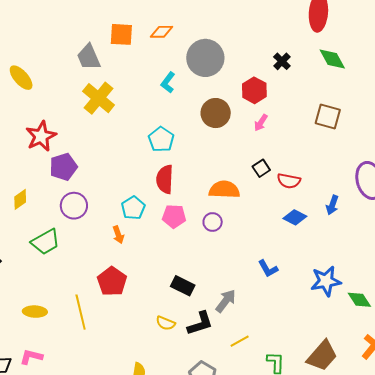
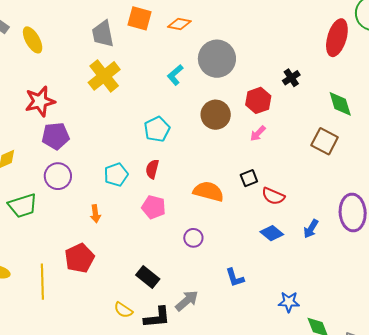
green diamond: (332, 59) -> (340, 104), moved
red semicircle: (165, 179) -> (152, 169), size x0.7
cyan pentagon: (133, 208) -> (116, 175), moved
purple circle: (213, 222) -> (193, 238), moved
blue star: (326, 281) -> (289, 302), size x0.7

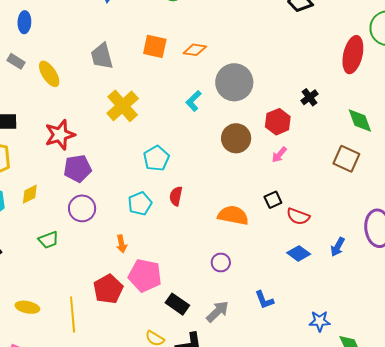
gray trapezoid: (103, 34) -> (102, 56), moved
cyan pentagon: (157, 129) -> (156, 158), moved
green trapezoid: (23, 206) -> (48, 240), size x0.7
pink pentagon: (154, 207) -> (145, 276), moved, size x1.4
gray arrow: (187, 301) -> (217, 312), moved

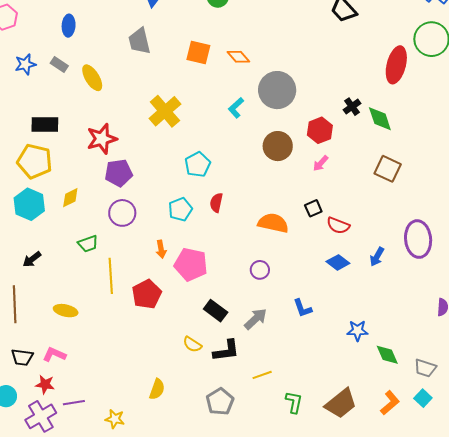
orange diamond: (195, 50) -> (238, 57), turned 40
gray trapezoid: (102, 56) -> (139, 41), moved
green diamond: (360, 121) -> (380, 119), moved
pink pentagon: (145, 276) -> (191, 264), moved
yellow line: (73, 315) -> (111, 276), moved

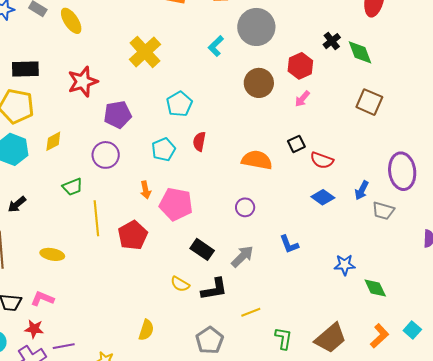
purple pentagon: (119, 173) -> (118, 115), moved
gray trapezoid: (425, 368) -> (383, 211), moved

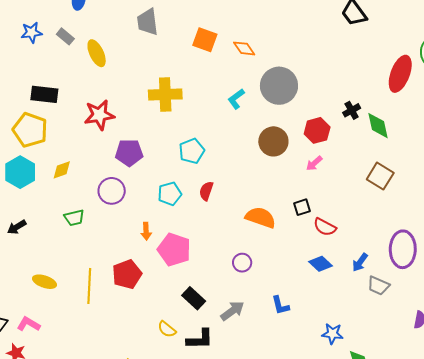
yellow cross: (145, 52) -> (165, 94), turned 32
yellow line: (96, 218) -> (89, 286), moved

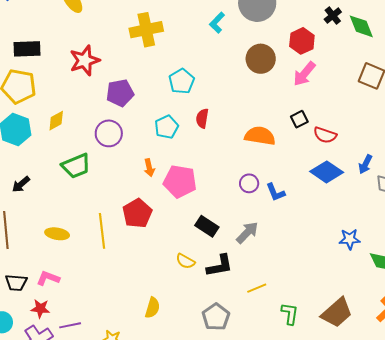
pink arrow: (314, 163) -> (304, 74), size x1.5
green trapezoid: (74, 218) -> (76, 166), size x1.4
blue diamond: (320, 264) -> (327, 172), size x1.4
blue L-shape: (280, 305) -> (275, 192), moved

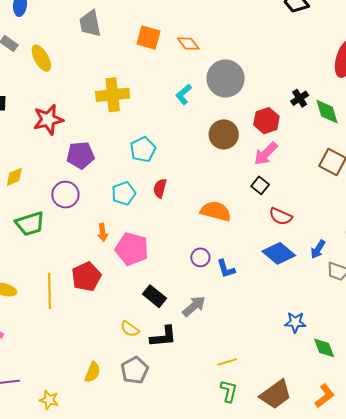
black square: (299, 119) -> (260, 185), moved, turned -30
yellow line: (257, 288) -> (227, 362), moved
gray pentagon: (216, 317) -> (135, 370), moved

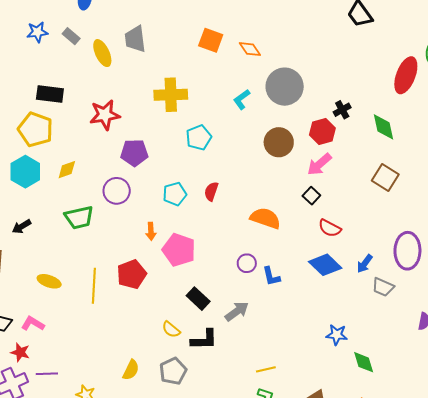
gray trapezoid: (90, 24) -> (135, 39), moved
black cross: (300, 98) -> (342, 110), moved
cyan pentagon: (143, 149) -> (199, 137), moved

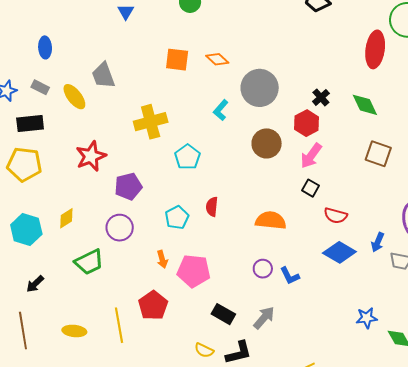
black rectangle: (50, 94) -> (30, 124), moved
yellow pentagon: (35, 130) -> (24, 164), moved

